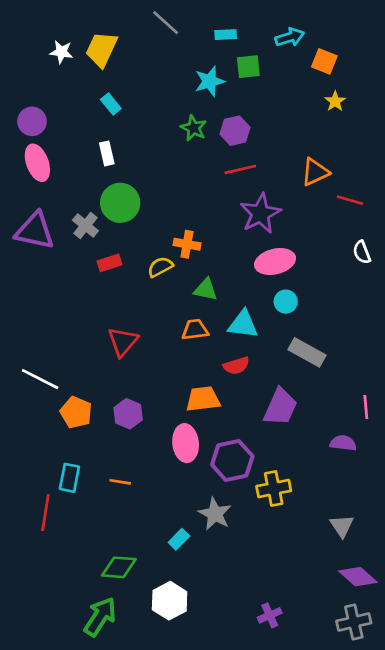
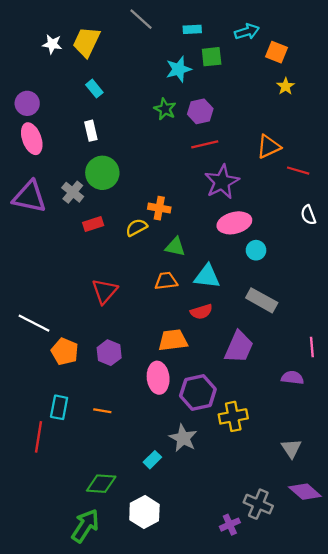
cyan circle: (286, 302) -> (256, 250), moved
gray cross: (354, 622) -> (258, 504), moved, turned 36

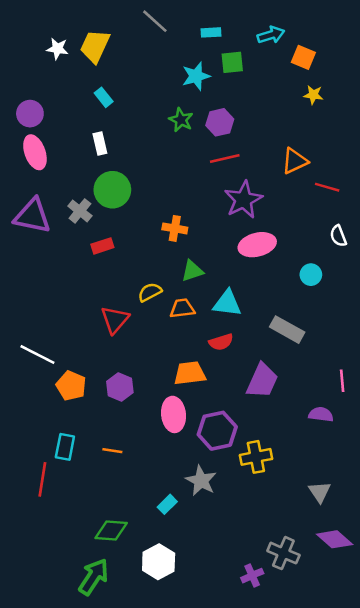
yellow star: (286, 86) -> (313, 95), turned -30
yellow semicircle: (136, 227) -> (150, 292), moved
green triangle: (175, 247) -> (192, 271), turned -30
cyan circle: (256, 250) -> (311, 275), moved

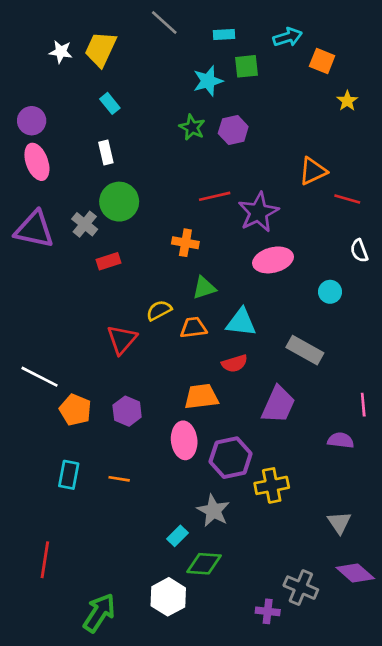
yellow star: (313, 95) -> (347, 101), moved, turned 30
red line: (225, 159) -> (215, 196), moved
red line: (42, 479) -> (45, 560), moved
green diamond: (111, 531) -> (204, 564), moved
purple cross: (252, 576) -> (268, 611), turned 30

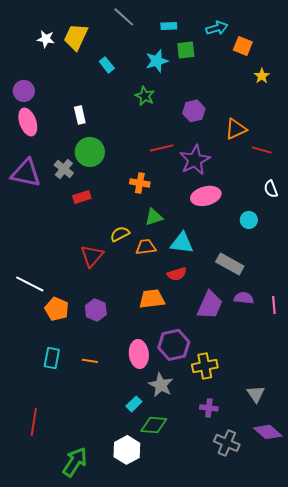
cyan rectangle: (110, 103) -> (107, 65), moved
purple hexagon: (233, 130) -> (194, 111), moved
pink ellipse: (184, 440) -> (139, 354), moved
purple semicircle: (341, 440) -> (244, 298), moved
purple cross: (268, 611) -> (209, 408), moved

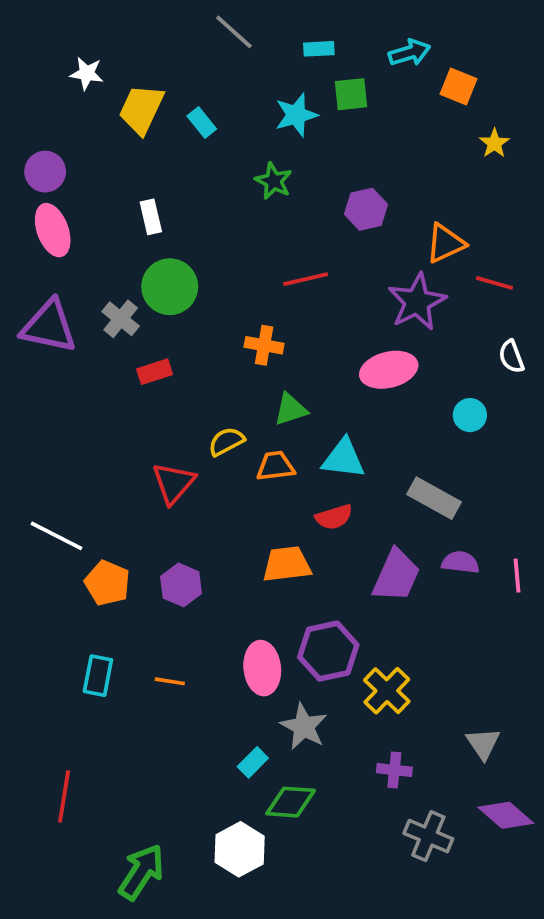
yellow trapezoid: (76, 37) -> (141, 109), moved
purple star: (195, 160) -> (417, 302), moved
yellow cross: (205, 366) -> (387, 691), turned -35

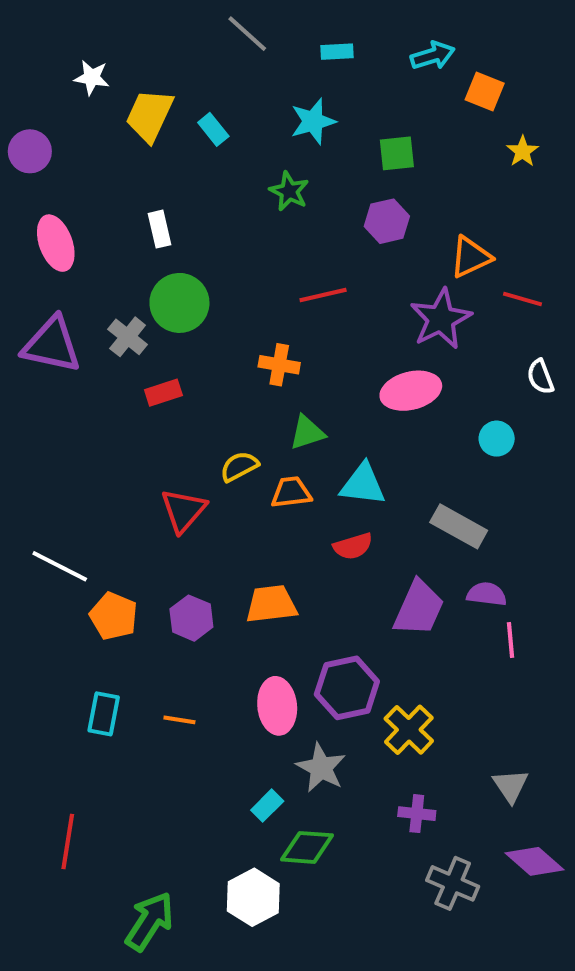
green square: (351, 94) -> (397, 153), moved
purple circle: (45, 172) -> (30, 151), moved
orange trapezoid: (287, 564) -> (271, 604), moved
pink line: (517, 576) -> (511, 640), moved

